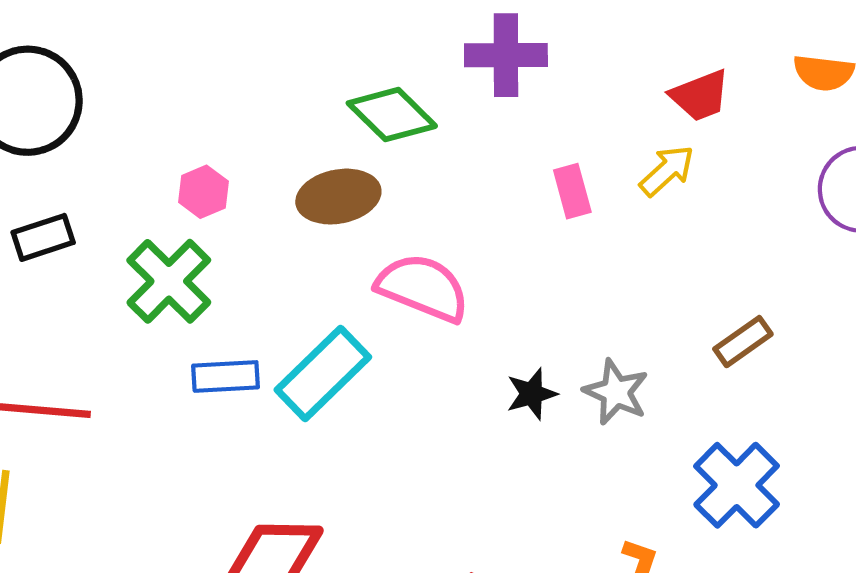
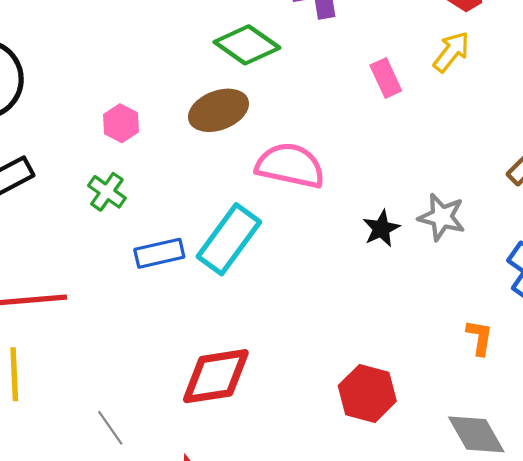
green cross: (169, 281) -> (107, 192), size x0.6

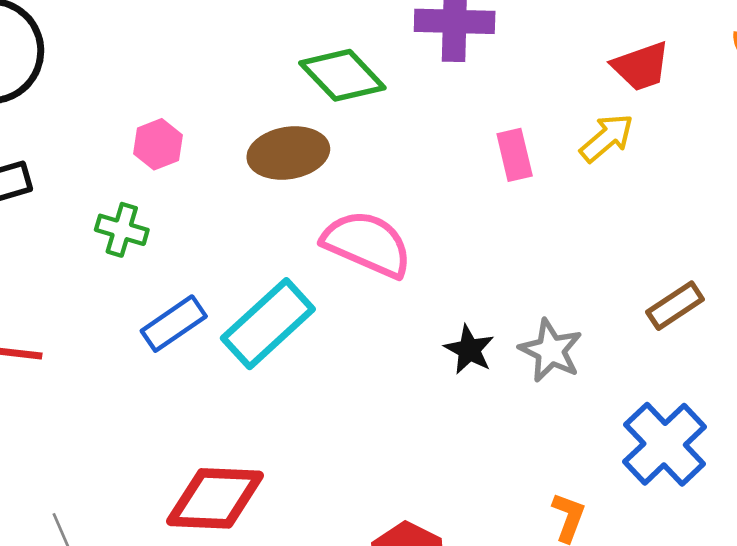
green cross: (107, 192) -> (122, 230), turned -30
black star: (381, 229) -> (469, 350), turned -30
blue rectangle: (159, 253) -> (174, 324), turned -33

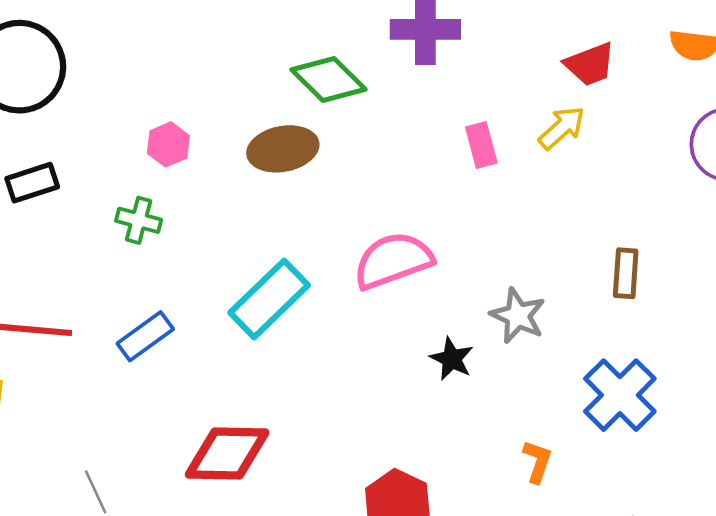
pink semicircle: (367, 244) -> (393, 260), moved, turned -42
brown rectangle: (675, 306) -> (626, 273), turned -51
blue rectangle: (174, 324) -> (145, 336), moved
black star: (469, 350) -> (452, 359), moved

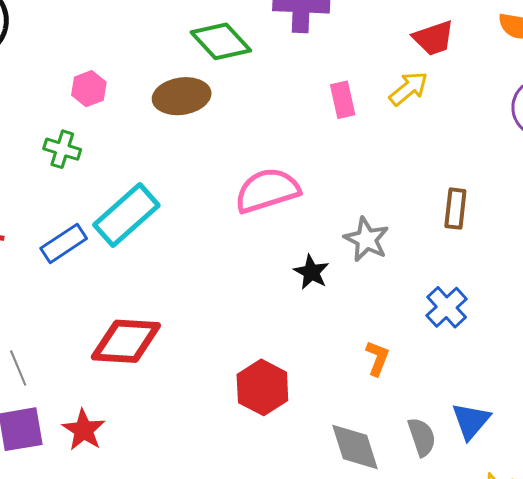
cyan rectangle: (269, 299) -> (126, 215), moved
blue cross: (620, 395) -> (447, 307), size x0.7

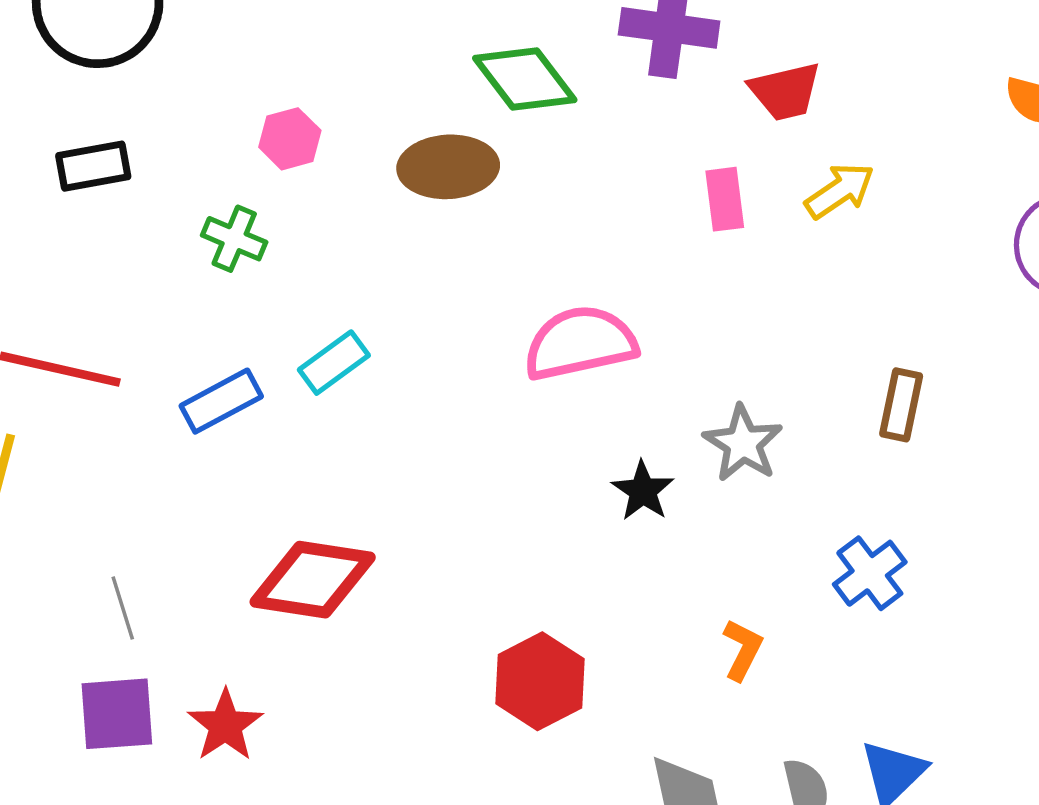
red trapezoid: (433, 38) -> (785, 91), moved
cyan rectangle: (126, 215) -> (334, 363), size x0.6

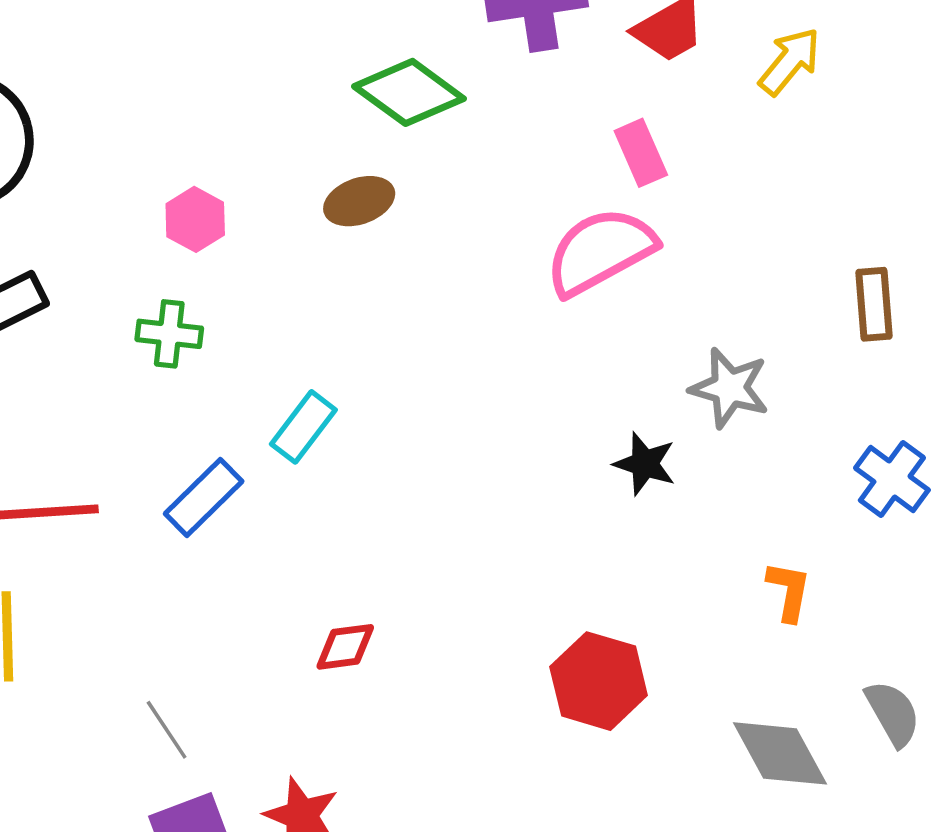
brown ellipse: (448, 167) -> (359, 201), size x0.7
yellow arrow: (840, 191) -> (790, 61), moved
pink semicircle: (580, 343) -> (600, 251), moved
red diamond: (313, 580) -> (345, 647), size x0.5

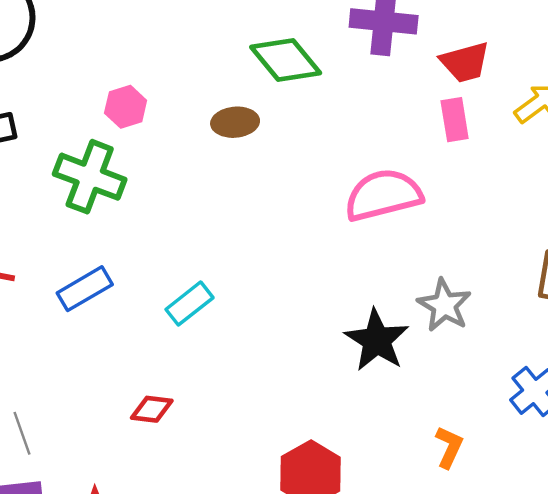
pink rectangle: (641, 153) -> (455, 120), moved
green cross: (169, 334) -> (90, 177), size x1.6
cyan rectangle: (303, 427) -> (190, 304), moved
black star: (645, 464) -> (377, 340), size x1.5

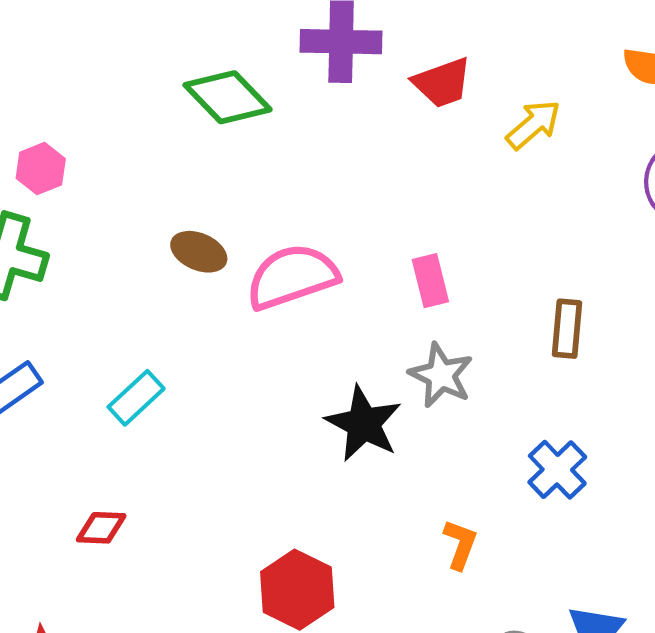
pink rectangle: (455, 120) -> (430, 281), moved
brown ellipse: (235, 122) -> (199, 252), moved, turned 33
pink semicircle: (383, 195) -> (292, 277), moved

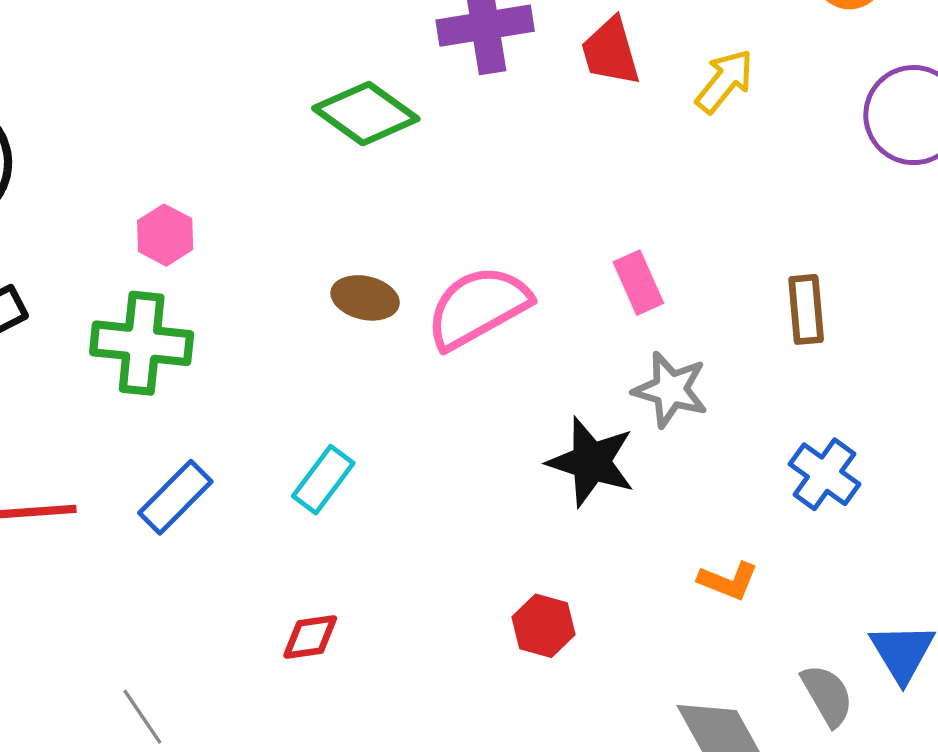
red trapezoid: (442, 83) -> (611, 52), turned 104
orange L-shape: (460, 544) -> (728, 581), turned 102
red hexagon: (297, 590) -> (544, 626), moved, size x0.7

